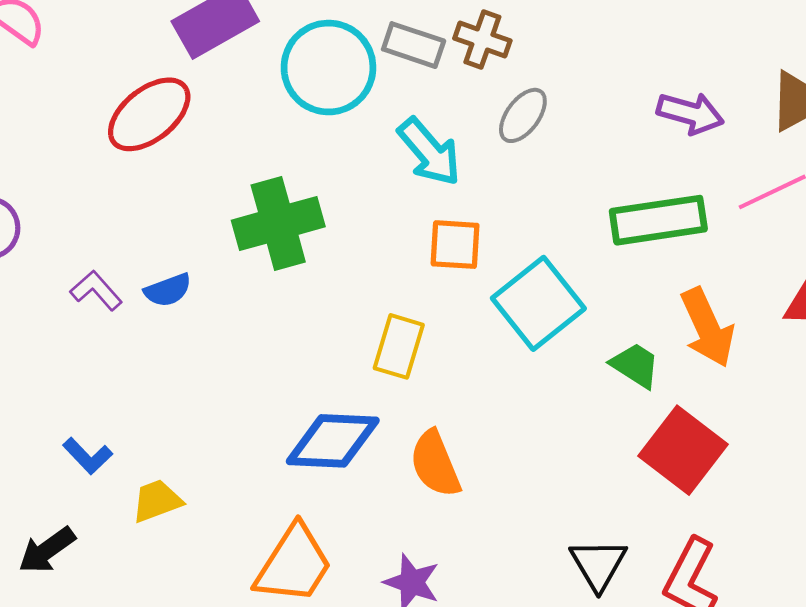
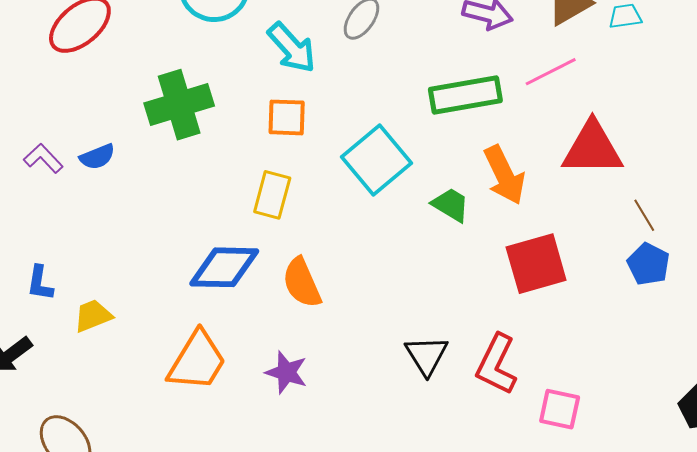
orange square: (455, 245) -> (287, 117), moved
red square: (683, 450) -> (536, 264), moved, turned 38
blue L-shape: (88, 456) -> (40, 283), turned 54

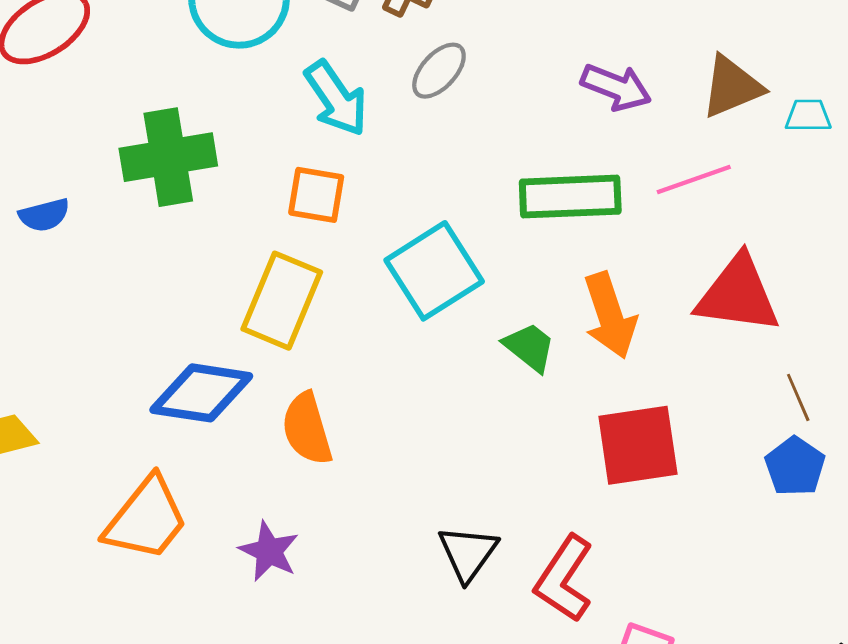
yellow rectangle: (272, 195) -> (282, 301), size x1.4

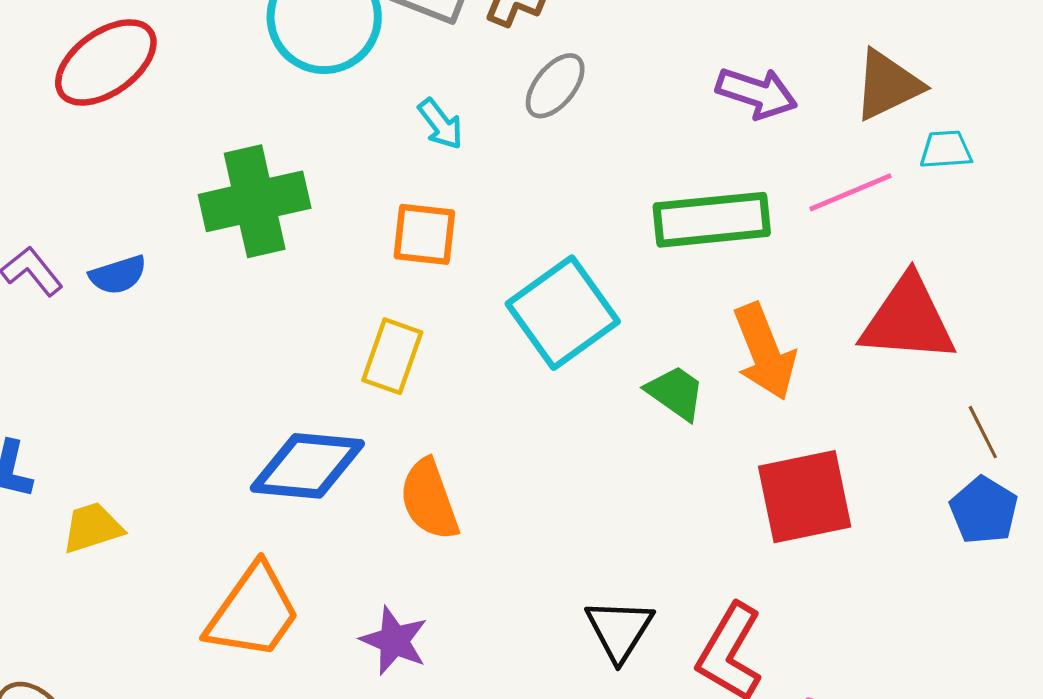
cyan arrow: (336, 98) -> (441, 124), size x0.6
cyan trapezoid: (808, 116) -> (946, 150), moved
yellow rectangle: (282, 301) -> (392, 356), size x0.7

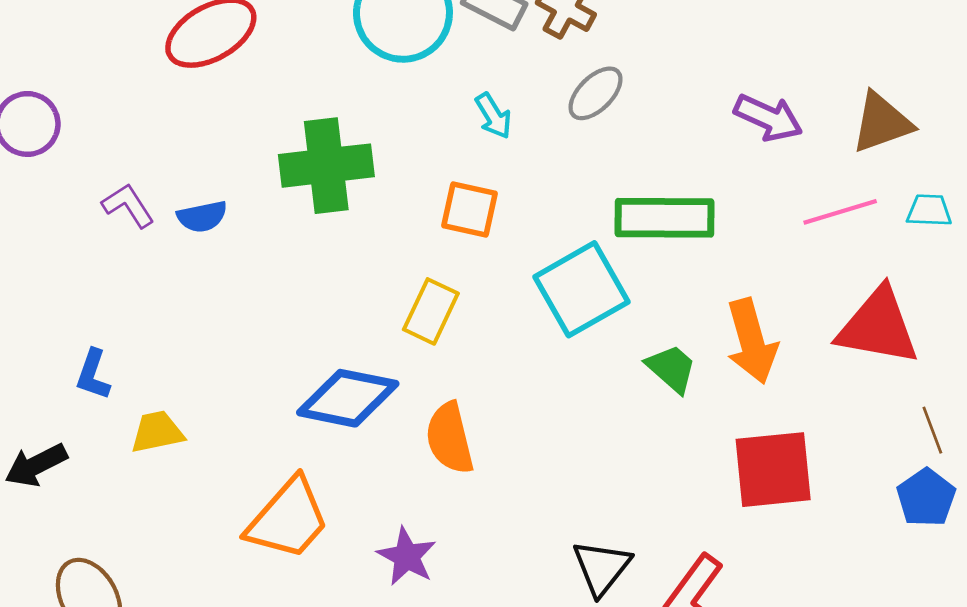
cyan trapezoid: (946, 150) -> (929, 210), moved
green rectangle: (712, 220) -> (665, 218), moved

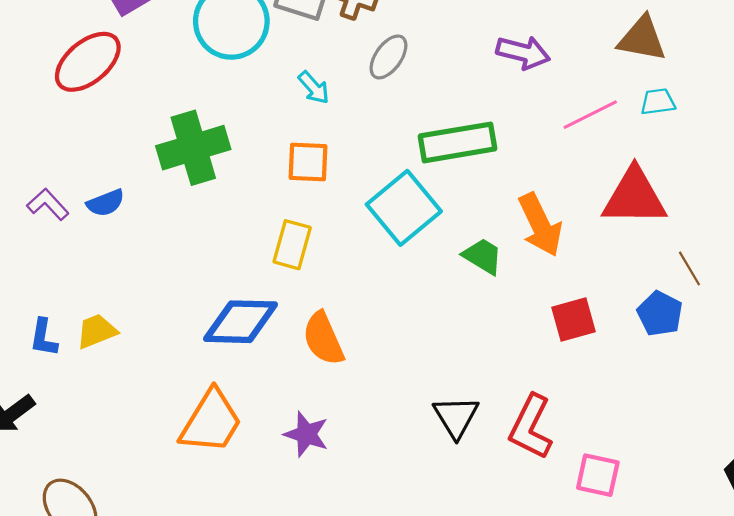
brown triangle: (882, 123) -> (642, 39), moved, turned 40
yellow trapezoid: (157, 432) -> (97, 331), moved
red square: (773, 470) -> (574, 320), size x0.7
blue pentagon: (926, 498) -> (660, 314), moved

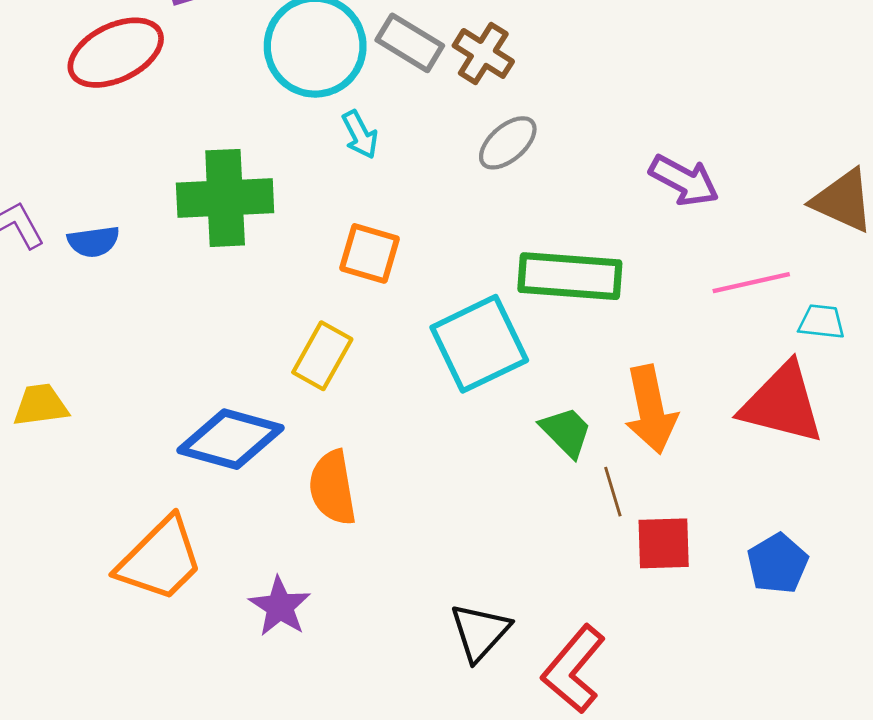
cyan arrow: (314, 88) -> (360, 135), moved
cyan trapezoid: (658, 102) -> (822, 322), moved
brown line: (689, 268) -> (613, 492), moved

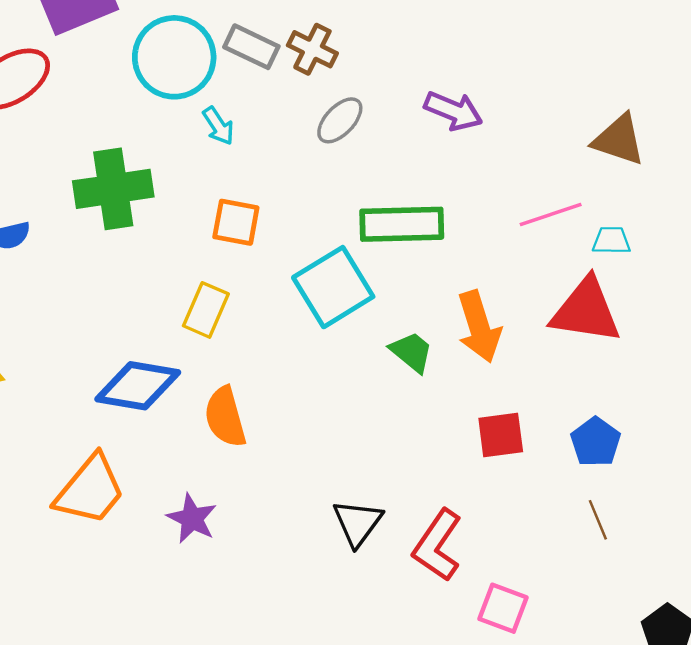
purple arrow: (684, 180) -> (453, 111), moved
brown line: (613, 492) -> (598, 520), moved

